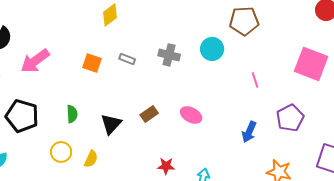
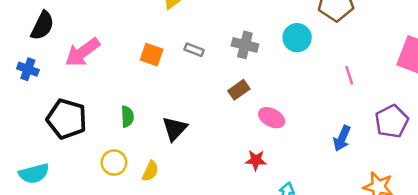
brown rectangle: (149, 114) -> (239, 90), moved
red star: (166, 166) -> (256, 160), moved

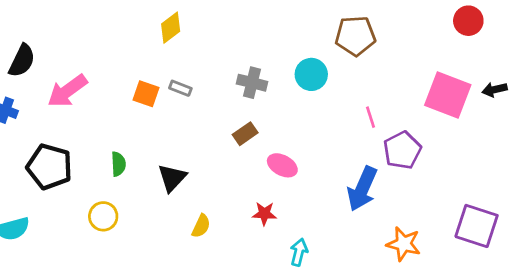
gray rectangle: (194, 50) -> (180, 88), moved
purple pentagon: (392, 121) -> (402, 150), moved
blue arrow: (342, 138) -> (362, 189), size x1.5
yellow semicircle: (150, 171) -> (201, 226), moved

